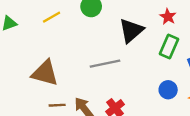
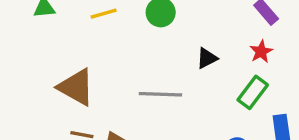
black triangle: (131, 31) -> (207, 58), size x0.6

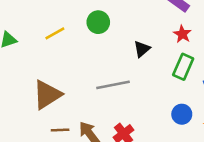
brown triangle: (76, 87) -> (47, 95), turned -48

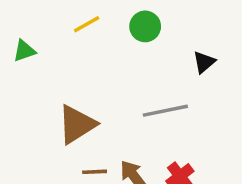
yellow line: (55, 33) -> (87, 24), moved

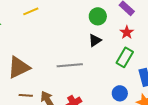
green circle: (145, 26) -> (98, 16), moved

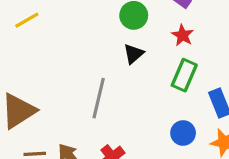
gray line: (70, 65) -> (99, 98), turned -65

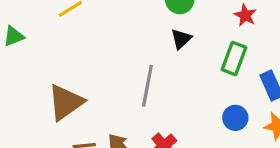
red star: (183, 35) -> (245, 15), moved

